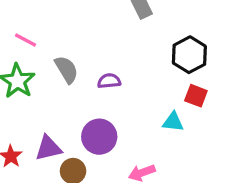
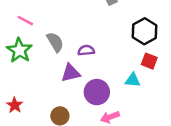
purple circle: (99, 137) -> (97, 92), moved
purple triangle: (48, 148) -> (71, 73), moved

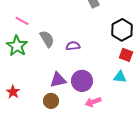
purple triangle: (71, 73) -> (58, 80), moved
cyan triangle: (133, 80) -> (120, 77), moved

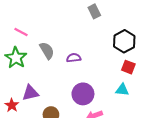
purple triangle: (58, 80) -> (30, 93), moved

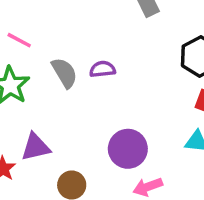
purple semicircle: (74, 58) -> (102, 69), moved

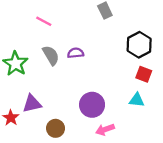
pink line: (19, 40) -> (44, 21), moved

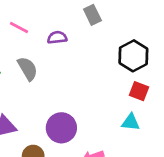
purple semicircle: (76, 53) -> (57, 37), moved
purple circle: (92, 105) -> (61, 128), moved

